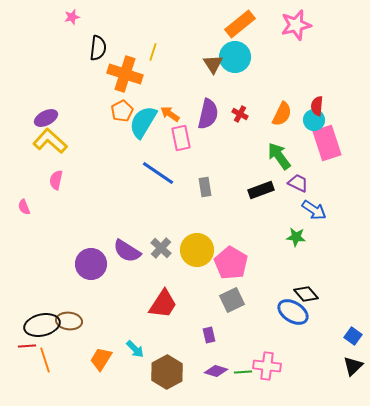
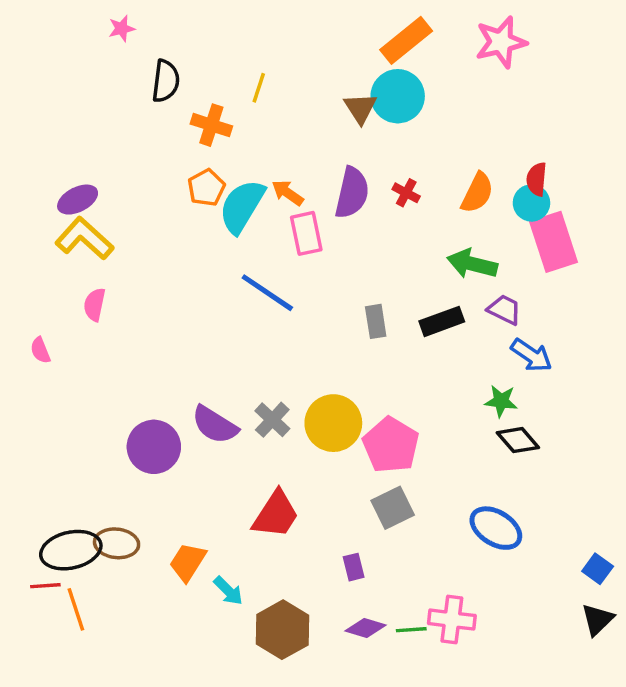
orange cross: (125, 74) -> (211, 125), size x0.7
green arrow: (279, 156) -> (472, 264), turned -40
gray rectangle: (205, 187) -> (376, 321), moved
black diamond: (306, 294) -> (518, 440), moved
orange trapezoid: (101, 359) -> (188, 562), moved

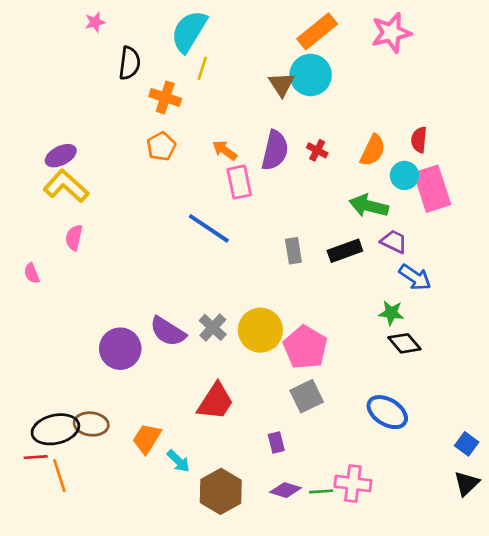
cyan circle: (531, 203) -> (404, 175), moved
cyan semicircle: (242, 206) -> (189, 31), moved

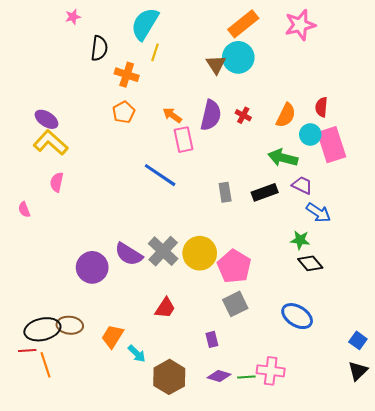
purple ellipse: (61, 156) -> (46, 119), turned 60
gray cross: (213, 327) -> (163, 251), size x1.4
red trapezoid: (215, 402) -> (165, 308), size x0.7

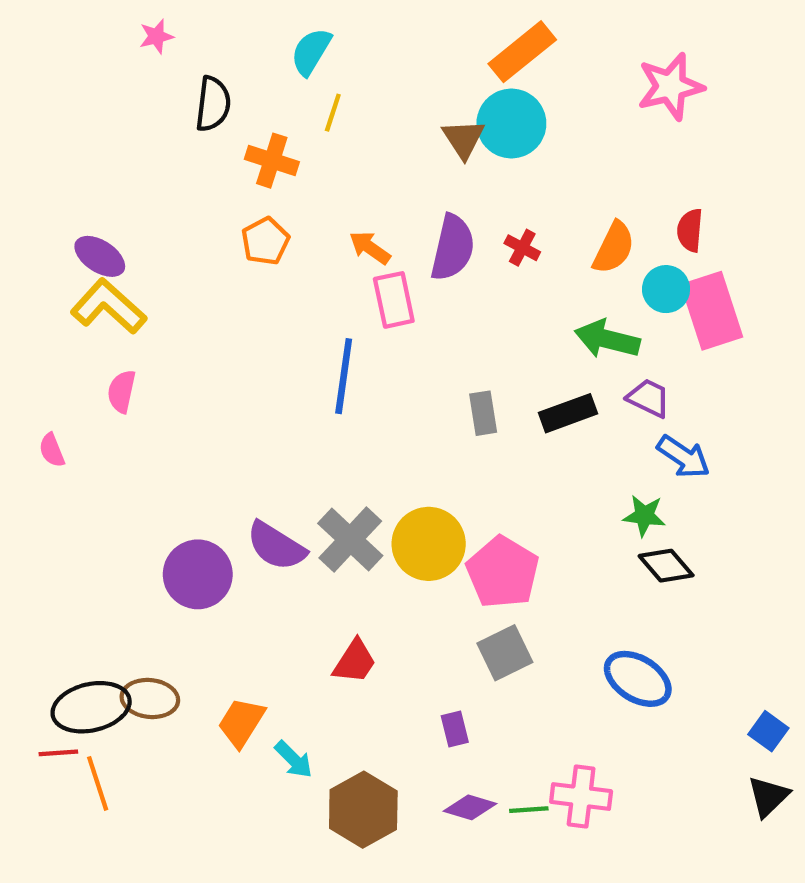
cyan semicircle: (145, 24) -> (311, 52), size x0.7
pink star: (300, 25) -> (670, 87), moved
blue line: (160, 175) -> (344, 376), turned 64

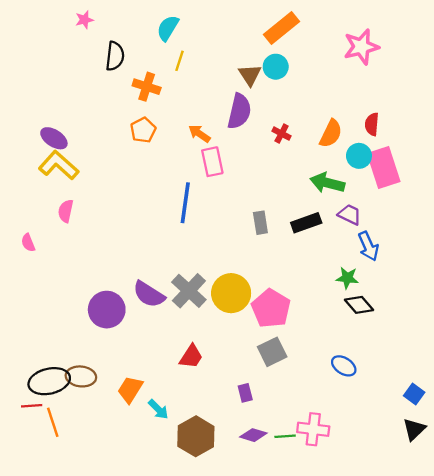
cyan circle: (511, 124) -> (276, 67), size x0.7
purple semicircle: (453, 248) -> (239, 111), moved
blue arrow: (683, 457) -> (368, 246), turned 32
blue ellipse: (638, 679) -> (344, 366), size x0.7

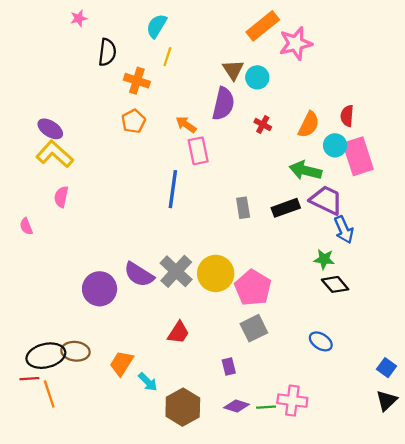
pink star: (361, 47) -> (296, 43), moved
cyan circle: (276, 67) -> (257, 77), moved
purple trapezoid: (350, 215) -> (326, 200), size x1.5

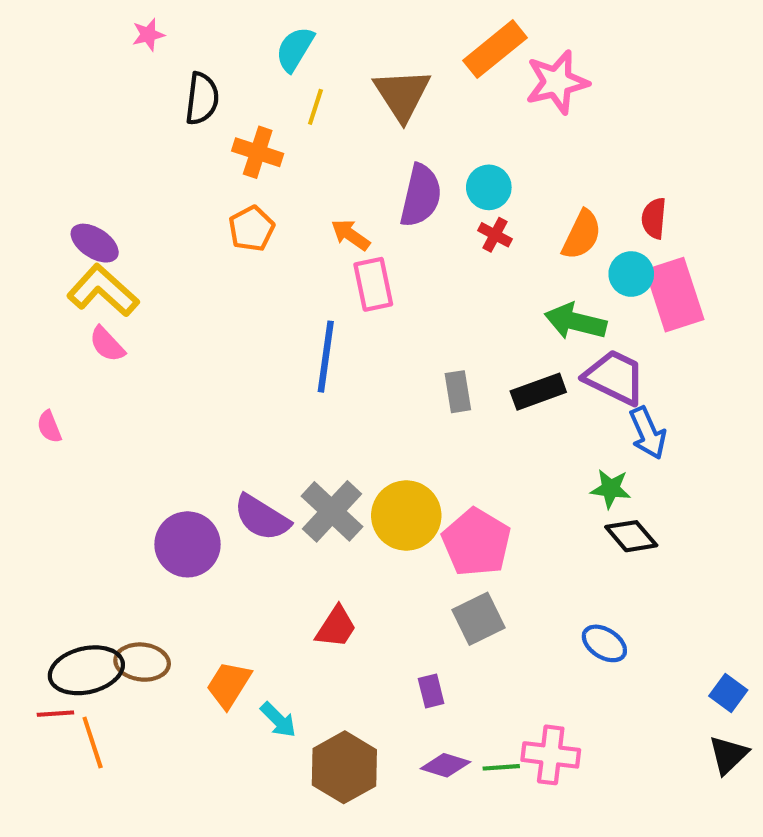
brown triangle: (233, 70) -> (402, 94), moved, size x1.4
cyan circle: (257, 77) -> (489, 187), moved
pink semicircle: (61, 197) -> (107, 344), moved, turned -55

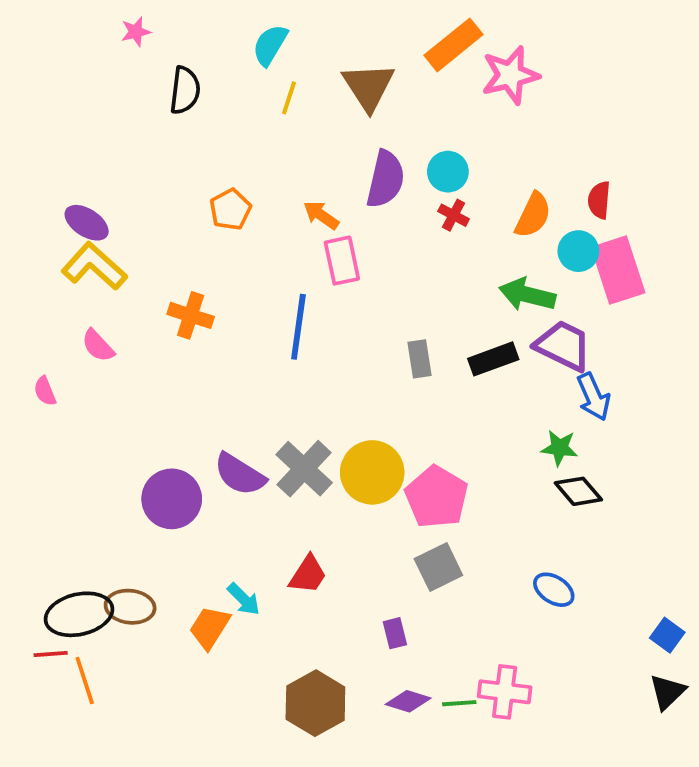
orange cross: (258, 152) -> (191, 315), moved
pink semicircle: (107, 344) -> (98, 346), moved
cyan arrow: (278, 720) -> (244, 599), moved

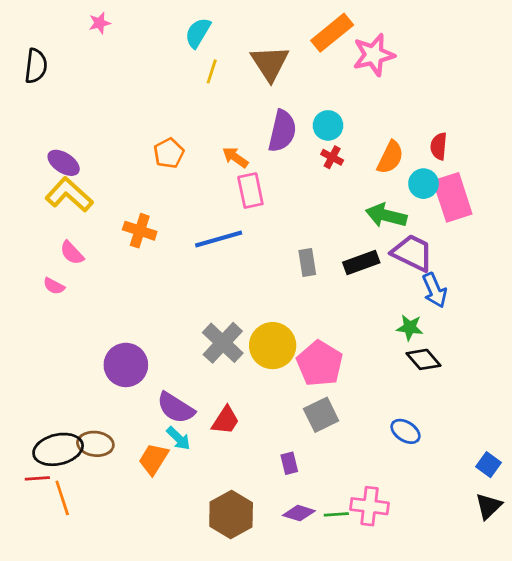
black semicircle: (185, 90) -> (36, 66), moved
blue line: (298, 327) -> (219, 239), turned 66
pink semicircle: (45, 391) -> (54, 286), moved, turned -40
purple semicircle: (240, 474) -> (176, 408), moved

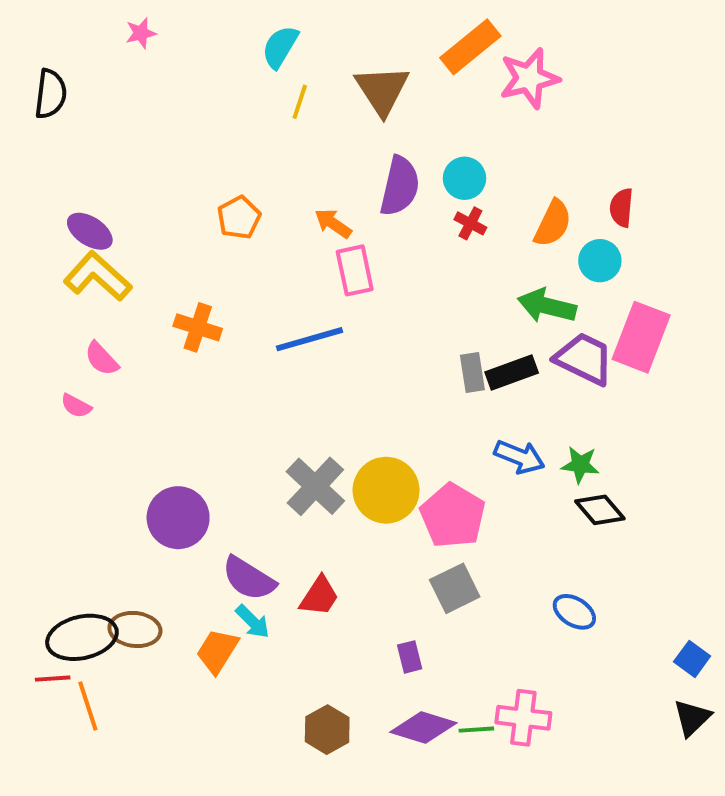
pink rectangle: (453, 197) -> (641, 337), moved, turned 39
gray rectangle: (307, 263) -> (472, 372), moved
blue arrow: (435, 290) -> (519, 457), moved, turned -44
purple diamond: (299, 513) -> (423, 728), size x1.4
brown hexagon: (231, 514) -> (327, 730), size x0.7

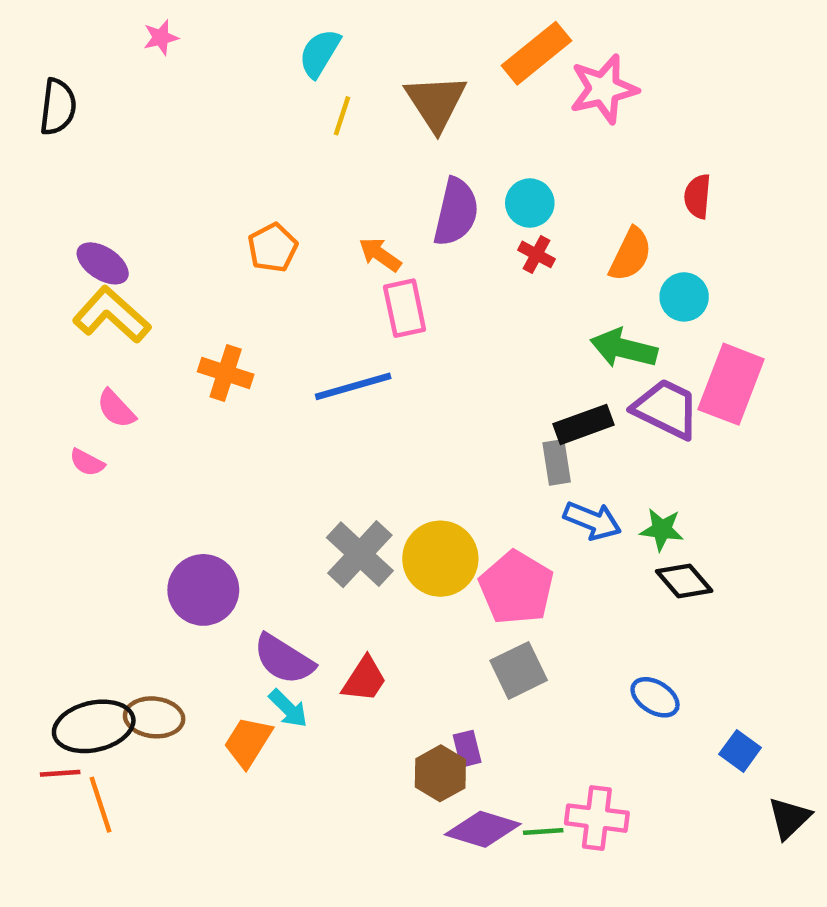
red semicircle: (621, 208) -> (698, 196), moved
gray rectangle: (472, 372) -> (557, 462), moved
blue square: (692, 659) -> (740, 751), moved
brown hexagon: (327, 730) -> (440, 773), moved

